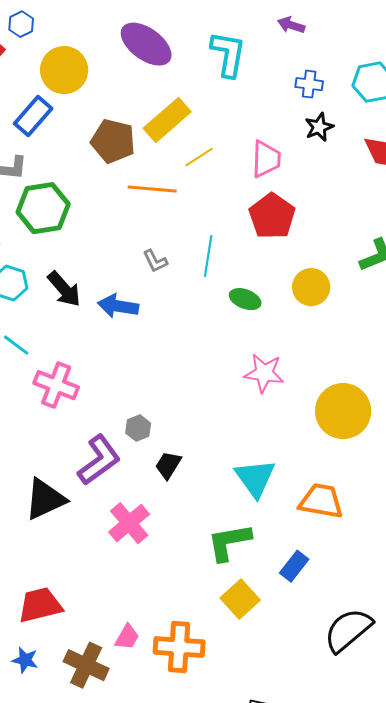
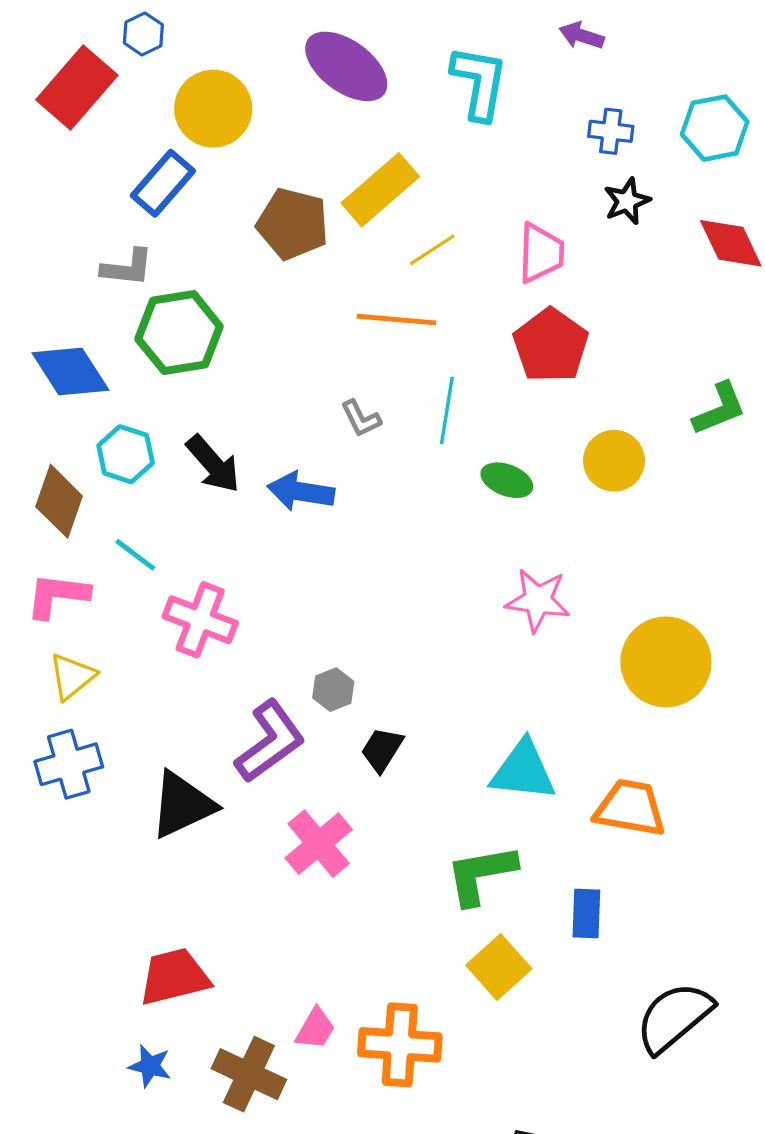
orange line: (152, 189) -> (397, 320), moved
cyan triangle: (255, 478) -> (523, 771), turned -48
blue rectangle: (294, 566) -> (586, 913), turned -36

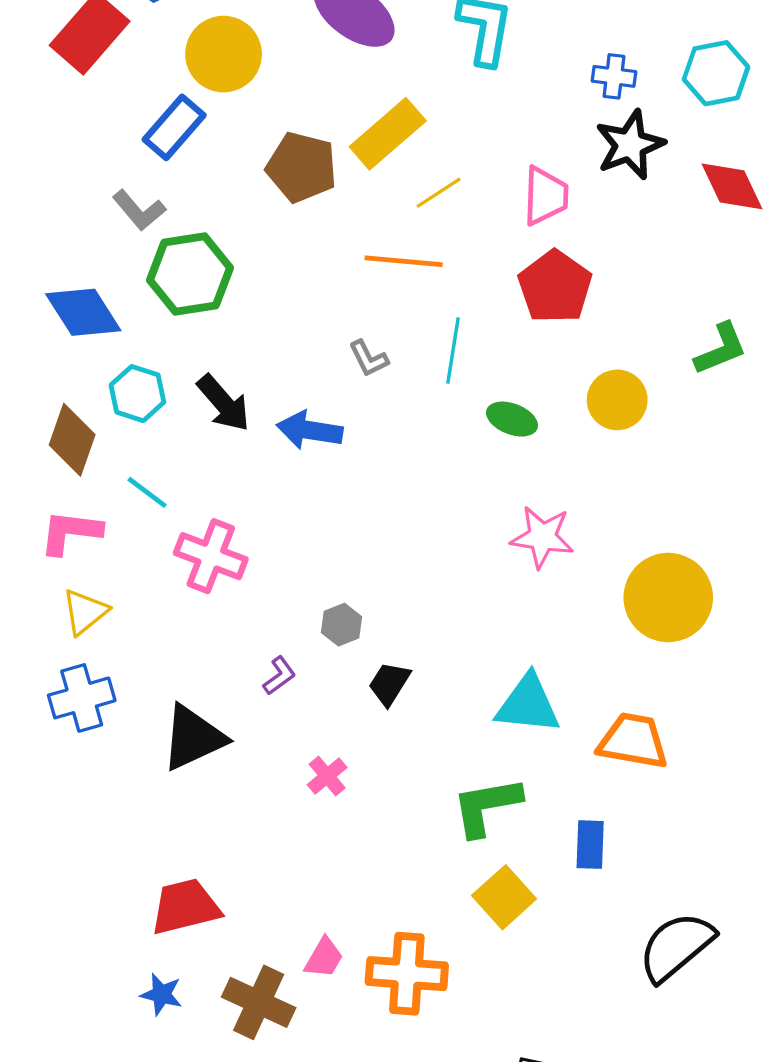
black star: (627, 201) -> (630, 145), size x1.5
gray L-shape: (127, 268) -> (139, 210), turned 44
purple L-shape: (270, 741) -> (279, 676), size x0.5
pink cross: (319, 844) -> (327, 776), size x0.6

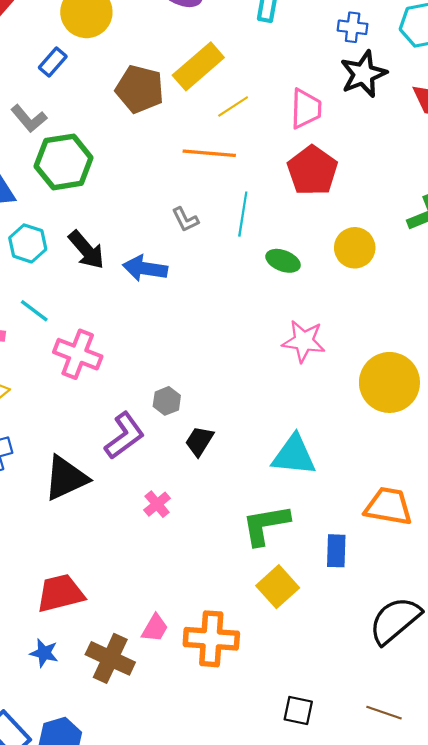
blue rectangle: (174, 127) -> (53, 62), size x0.7
purple L-shape: (279, 676) -> (124, 436), size x1.8
orange trapezoid: (633, 741) -> (388, 506), moved

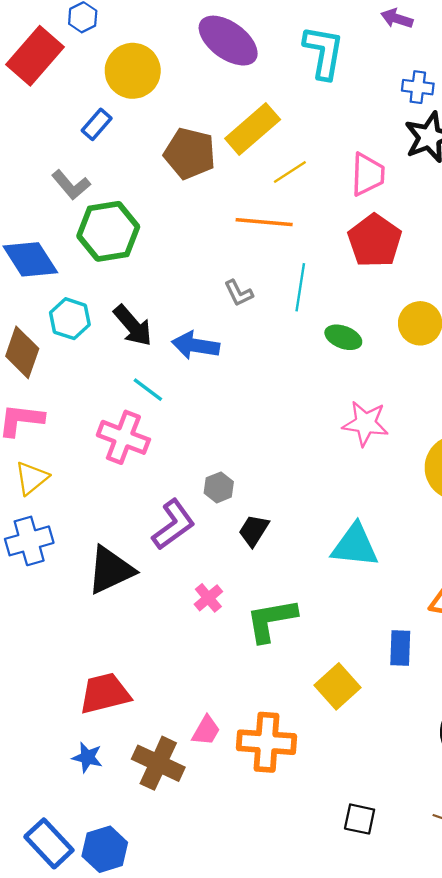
cyan line: (34, 311) -> (148, 390), moved
green L-shape: (266, 525) -> (271, 620), moved

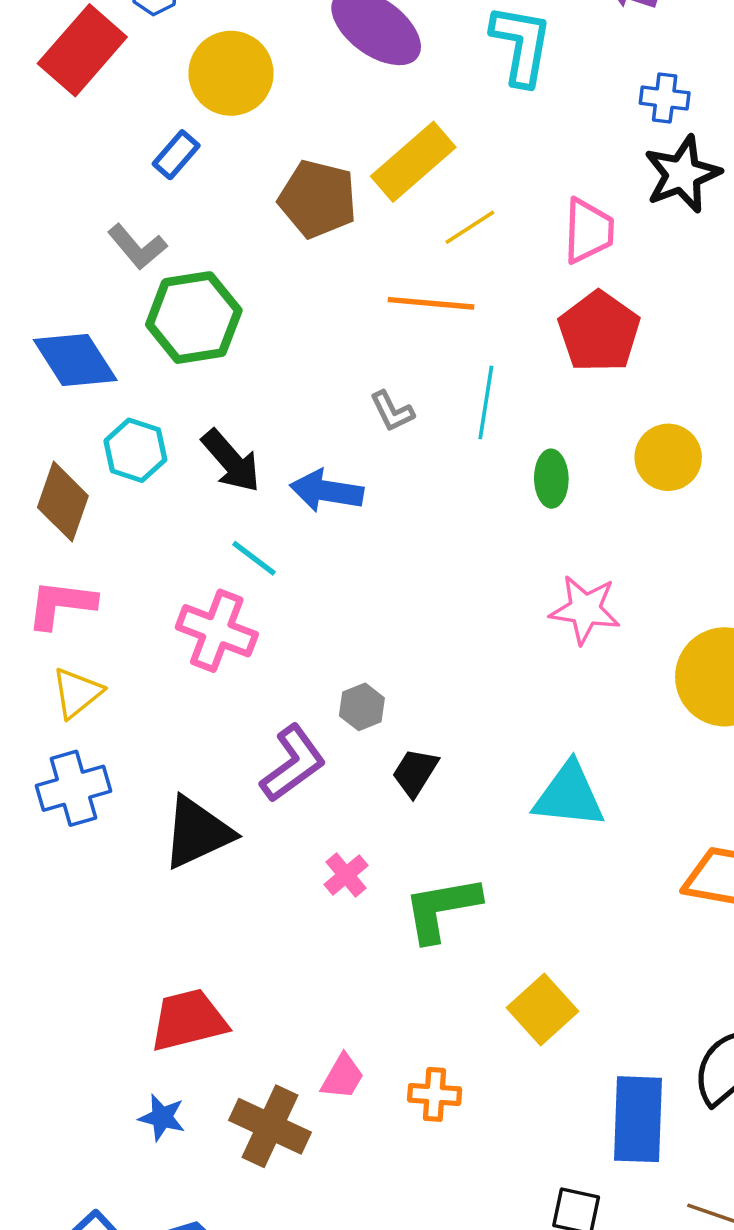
green ellipse: (343, 337) -> (551, 479), turned 68
blue rectangle: (400, 648) -> (638, 1119), moved, size x1.6
orange cross: (267, 742) -> (435, 1094), size x0.6

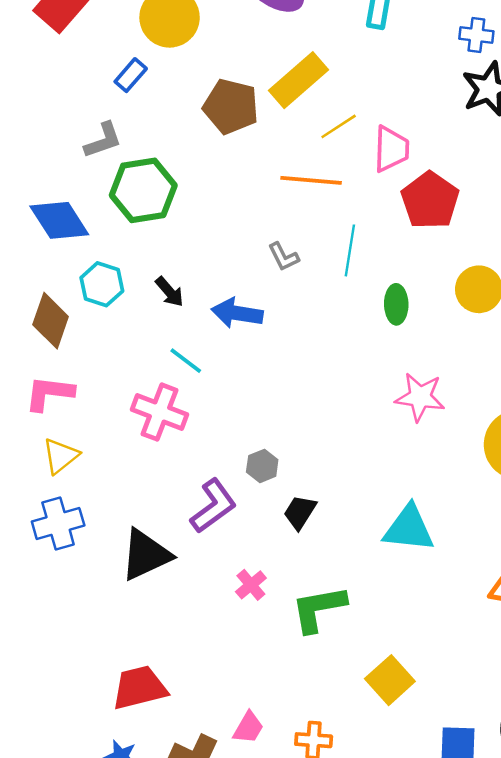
pink trapezoid: (588, 231) -> (391, 149), moved
gray L-shape: (137, 247) -> (103, 140), turned -69
black arrow: (231, 461) -> (170, 292), size x0.7

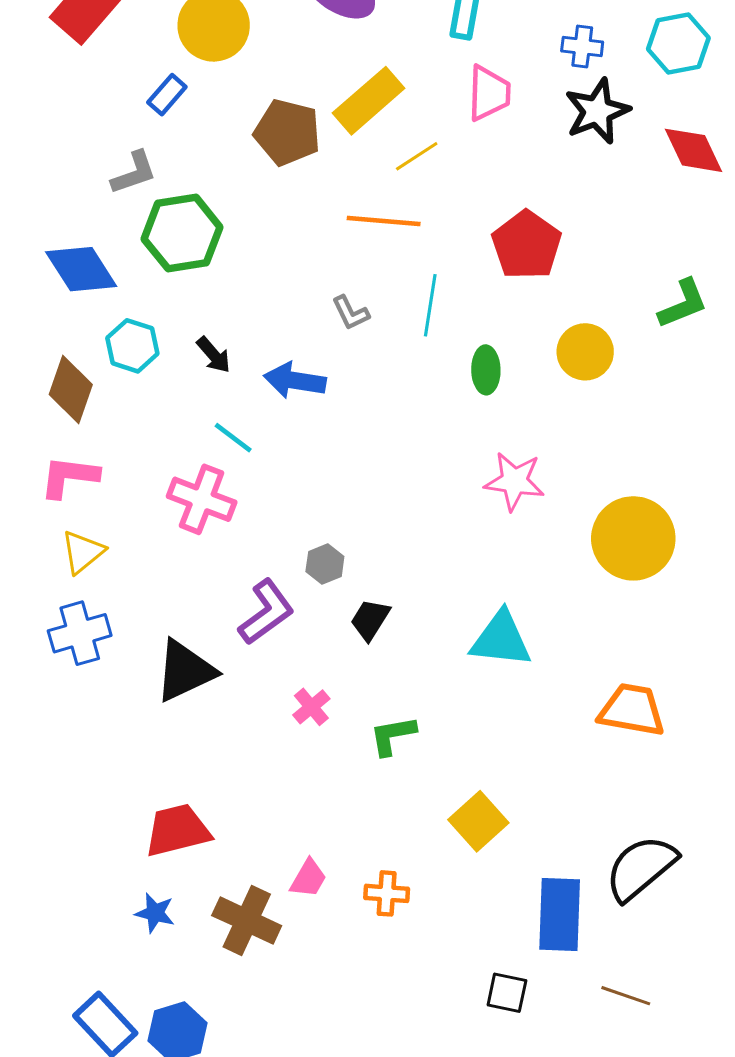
pink trapezoid: (391, 149) -> (489, 93), moved
green L-shape: (319, 609) -> (393, 735), size x0.7

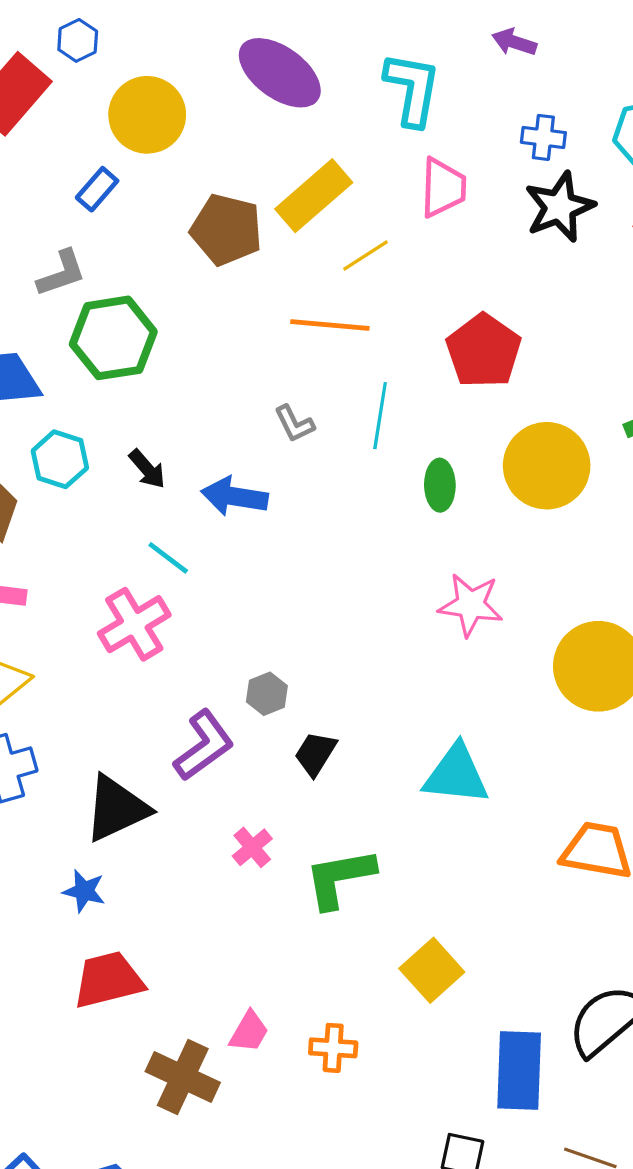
yellow circle: (585, 352) -> (547, 466), size x1.4
pink cross: (202, 499) -> (134, 624), turned 38
green L-shape: (393, 735) -> (340, 878), size x1.4
blue star: (155, 913) -> (84, 891), moved

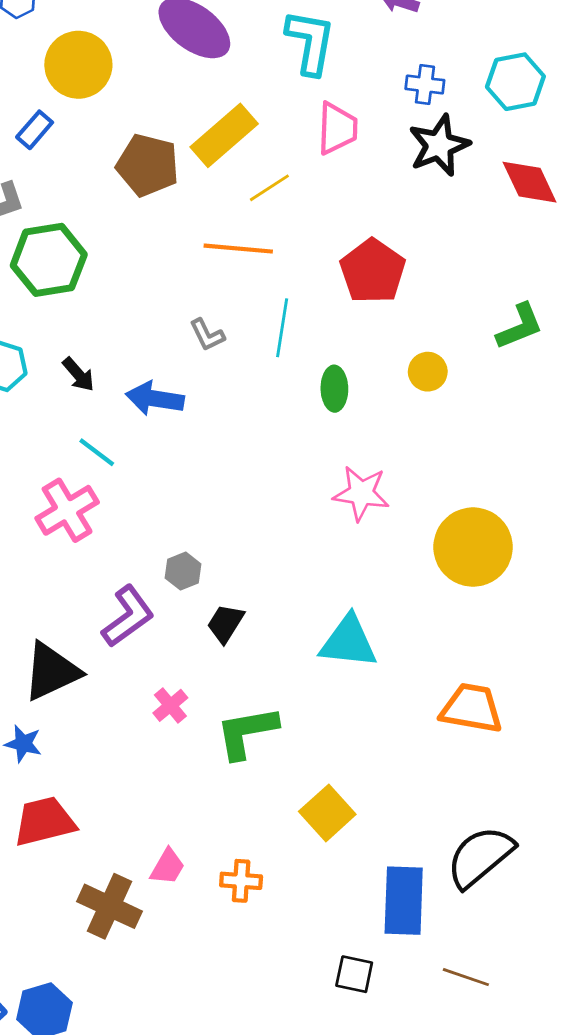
yellow circle: (547, 466) -> (428, 372), size x0.5

